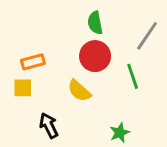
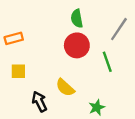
orange rectangle: (33, 62) -> (14, 38), moved
yellow semicircle: (79, 91) -> (65, 88), moved

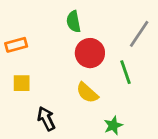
green semicircle: (77, 19) -> (74, 22), moved
yellow semicircle: (65, 88) -> (87, 93), moved

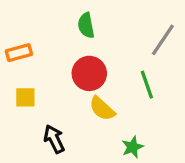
red circle: (90, 53) -> (89, 73), moved

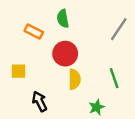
orange rectangle: (19, 53) -> (34, 31), moved, turned 42
green line: (147, 85) -> (114, 78), moved
yellow semicircle: (102, 109) -> (74, 79), turned -132

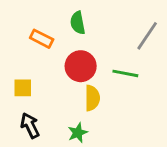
green line: (114, 78) -> (125, 73), moved, turned -60
black arrow: (40, 101) -> (30, 125), moved
green star: (97, 107) -> (78, 133), moved

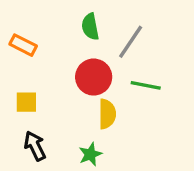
gray line: (147, 36) -> (131, 42), moved
orange rectangle: (42, 39) -> (23, 45), moved

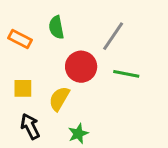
green semicircle: (90, 27) -> (56, 27), moved
yellow semicircle: (107, 114) -> (59, 99), moved, turned -150

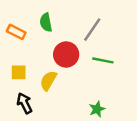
green star: (78, 134) -> (97, 109), moved

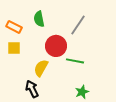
green line: (103, 60) -> (75, 61), moved
yellow square: (19, 72) -> (14, 48), moved
black arrow: (25, 103) -> (32, 89), moved

